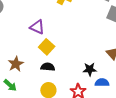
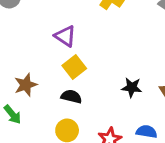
black star: (90, 69) -> (132, 87), moved

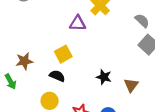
purple triangle: (65, 36) -> (78, 23), moved, turned -42

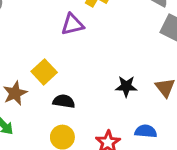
yellow square: (63, 54) -> (44, 72), moved

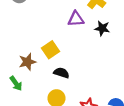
black star: (126, 86) -> (102, 28), moved

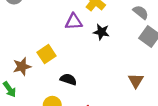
black semicircle: (61, 73) -> (68, 79), moved

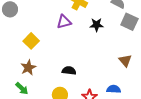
black star: (101, 32) -> (97, 25), moved
yellow square: (46, 54) -> (31, 41), moved

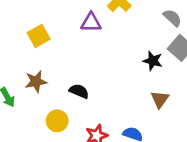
black star: (97, 25) -> (153, 61), moved
brown star: (28, 68) -> (36, 82), moved

